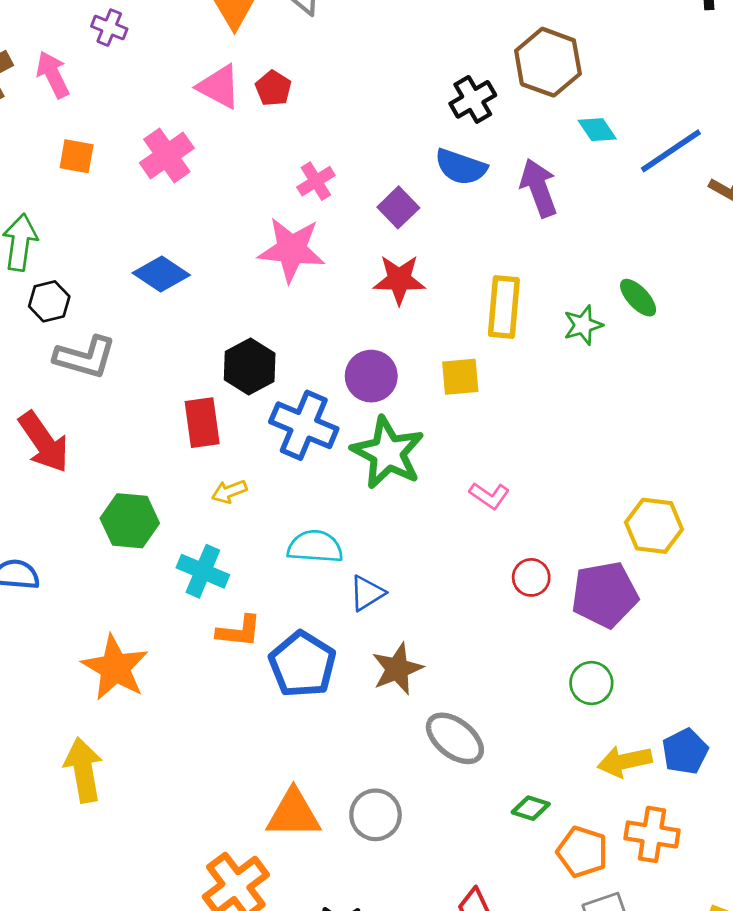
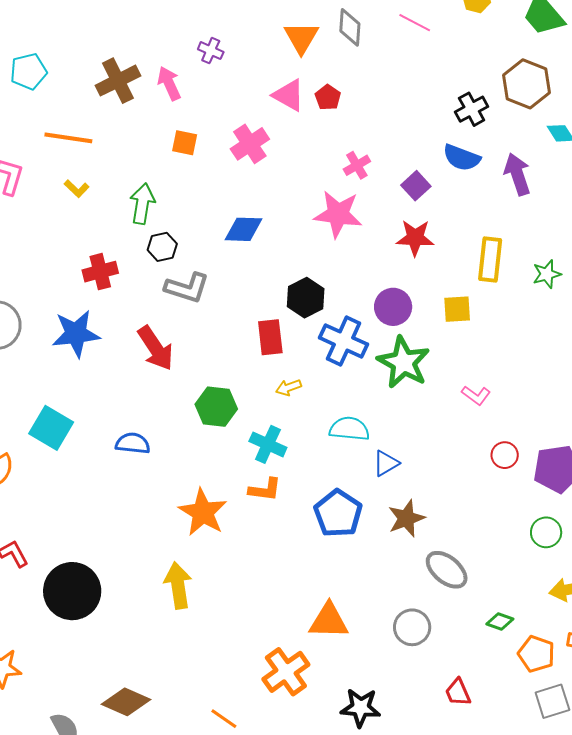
blue diamond: (161, 274) -> (244, 229), turned -33
orange L-shape: (239, 631) -> (265, 490), moved
gray circle: (376, 815) -> (412, 627), moved

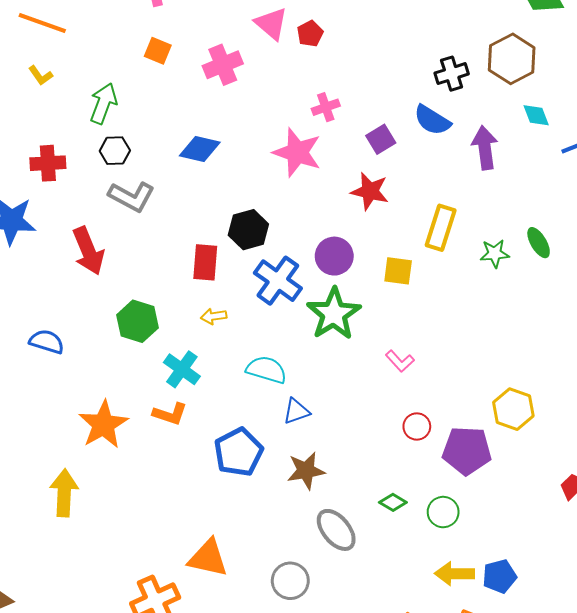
green diamond: (500, 621) -> (393, 502), moved

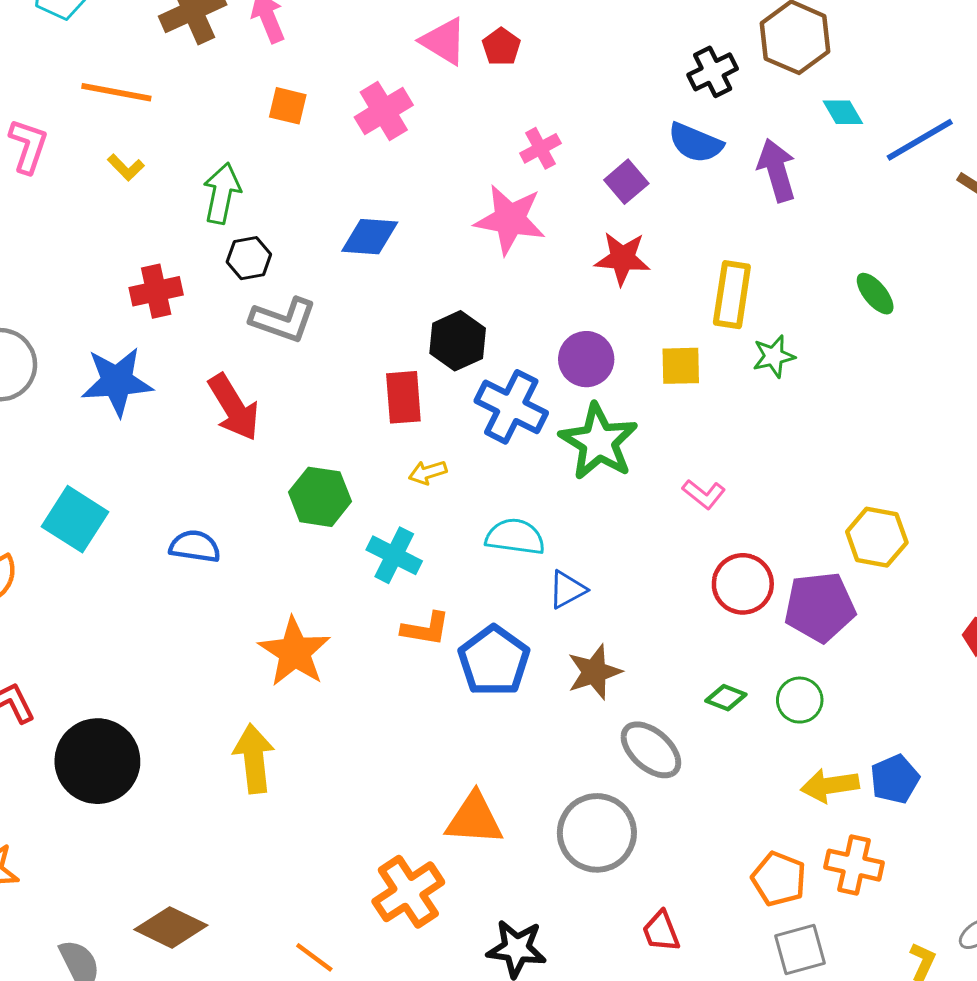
green star: (495, 253) -> (774, 356), moved
orange L-shape: (170, 414) -> (426, 629), moved
red circle: (417, 426) -> (743, 584), size x1.5
gray circle: (290, 581) -> (597, 833), size x1.4

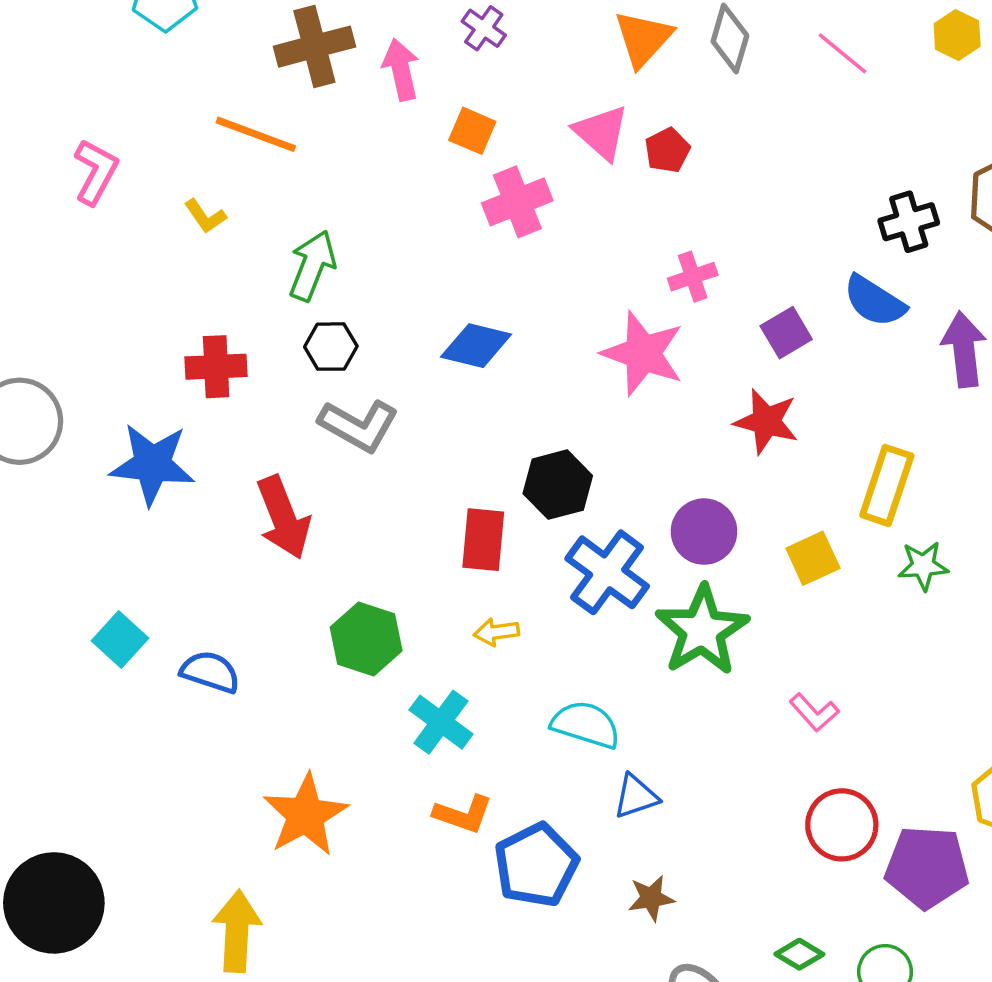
orange line: (116, 92) -> (256, 134), moved
orange square: (288, 106) -> (472, 131), moved
yellow square: (681, 366) -> (813, 558), turned -33
cyan square: (75, 519) -> (120, 639), moved, size x0.7
brown star: (594, 672) -> (651, 898), size x0.7

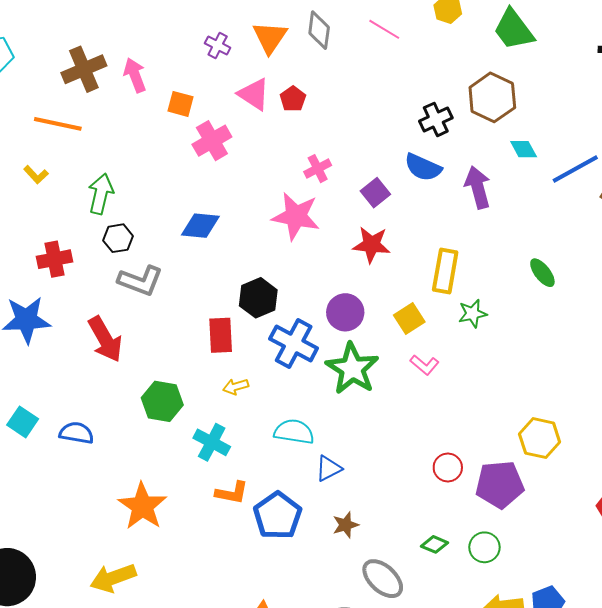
purple cross: (484, 28) -> (218, 45), moved
pink L-shape: (814, 712) -> (425, 365), moved
red circle: (842, 825) -> (448, 467), size x0.7
yellow arrow: (237, 931) -> (113, 578), turned -105

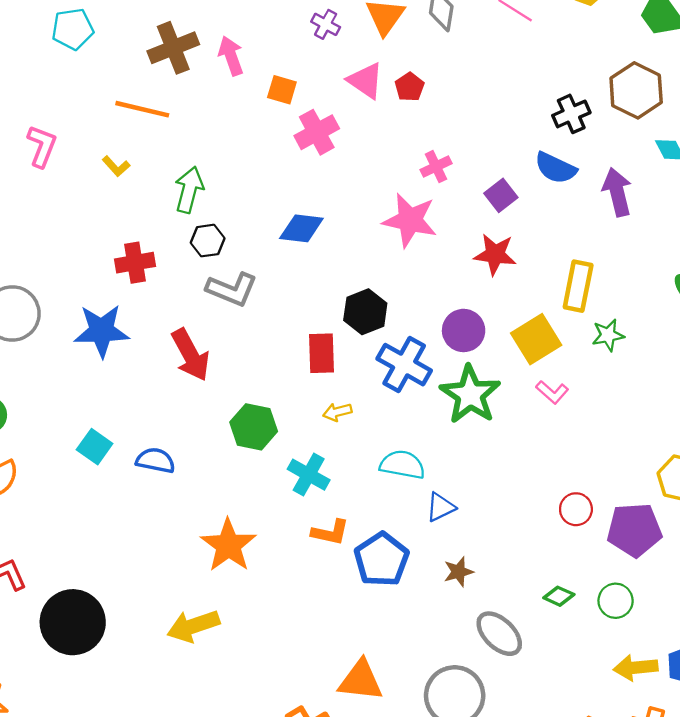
yellow square: (409, 318) -> (536, 339), size x1.4

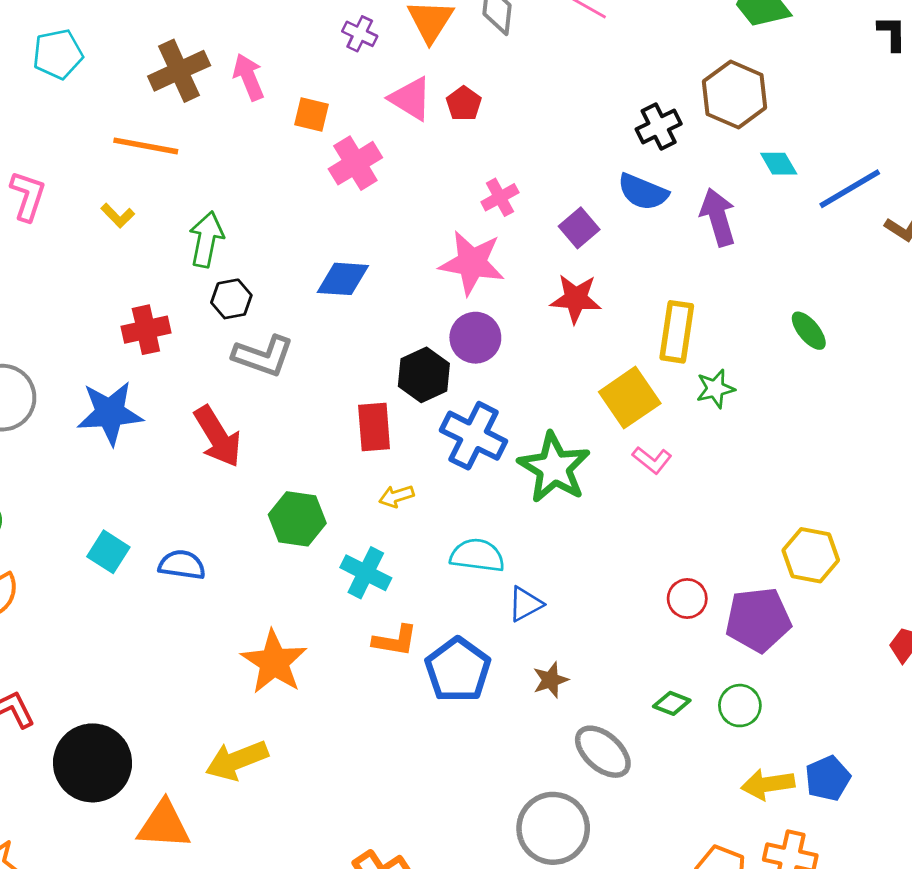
purple circle: (464, 330) -> (475, 338), moved
orange triangle: (361, 680) -> (164, 825), moved

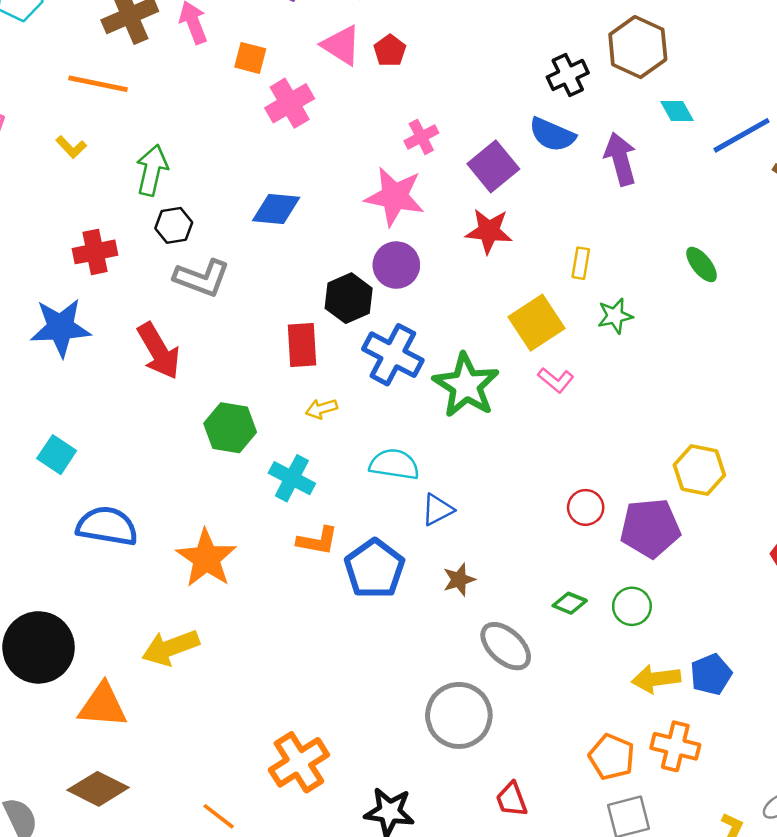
purple square: (579, 228) -> (493, 166), size x1.4
yellow rectangle: (677, 332) -> (581, 263), size x0.6
blue semicircle: (182, 565) -> (107, 526), moved, size x1.4

